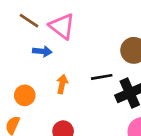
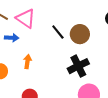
black line: (102, 77) -> (58, 32), moved, turned 63

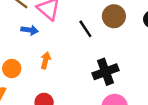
brown circle: (80, 34) -> (114, 16), moved

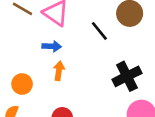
blue arrow: (30, 30) -> (52, 46), moved

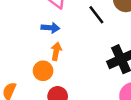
orange circle: (22, 84) -> (43, 71), moved

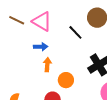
orange circle: (43, 71) -> (66, 80), moved

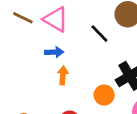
orange circle: (66, 80) -> (104, 95), moved

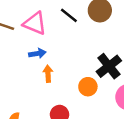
black line: (99, 34) -> (69, 15), moved

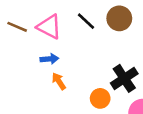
orange arrow: (48, 74) -> (59, 81), turned -35

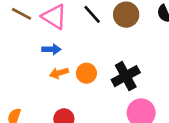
orange arrow: (59, 81) -> (59, 73), turned -78
orange circle: (100, 98) -> (86, 73), moved

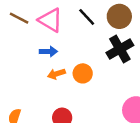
black cross: (126, 76) -> (120, 49), moved

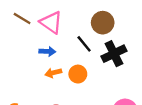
brown circle: (119, 16) -> (103, 23), moved
black line: (87, 17) -> (84, 44), moved

